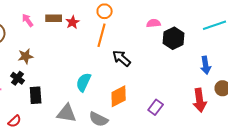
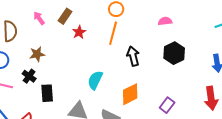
brown rectangle: (54, 18) -> (65, 16), turned -56
red star: (73, 22) -> (79, 32), moved
black hexagon: (174, 38) -> (174, 53), moved
black arrow: (122, 58) -> (133, 56), turned 36

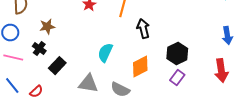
black hexagon: (174, 53) -> (177, 54), moved
black rectangle: (47, 93) -> (57, 66), turned 48

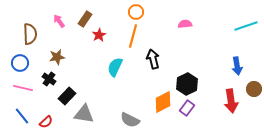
cyan semicircle: (105, 53) -> (115, 67), moved
orange diamond: (140, 67) -> (163, 102), moved
gray triangle: (88, 84) -> (84, 114), moved

